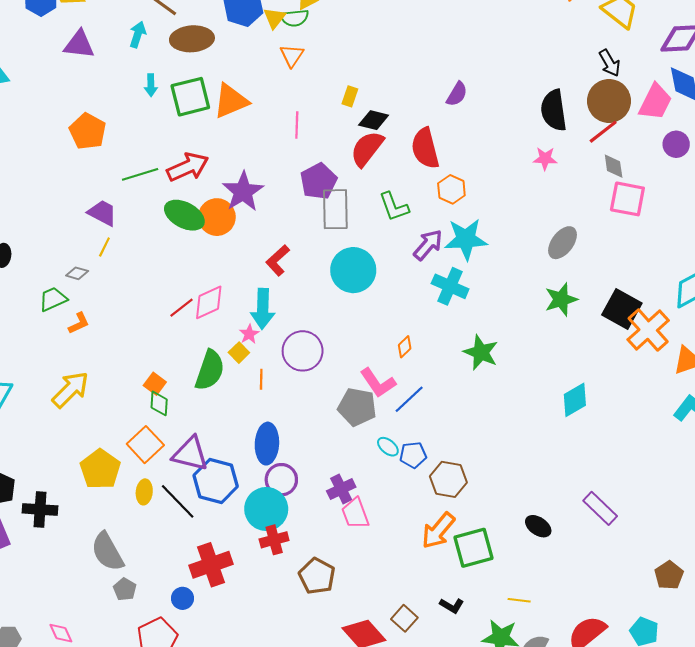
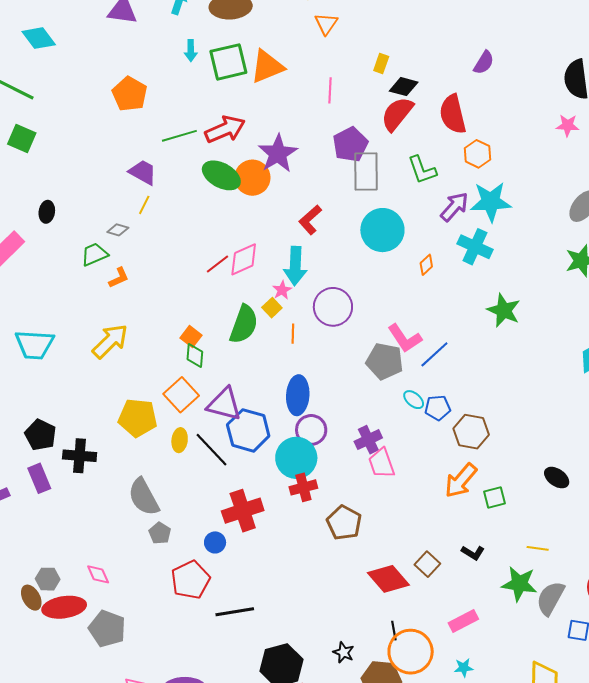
orange diamond: (405, 347) -> (426, 265), moved
yellow pentagon: (100, 469) -> (138, 418), turned -30
green square: (474, 548) -> (494, 497), size x0.6

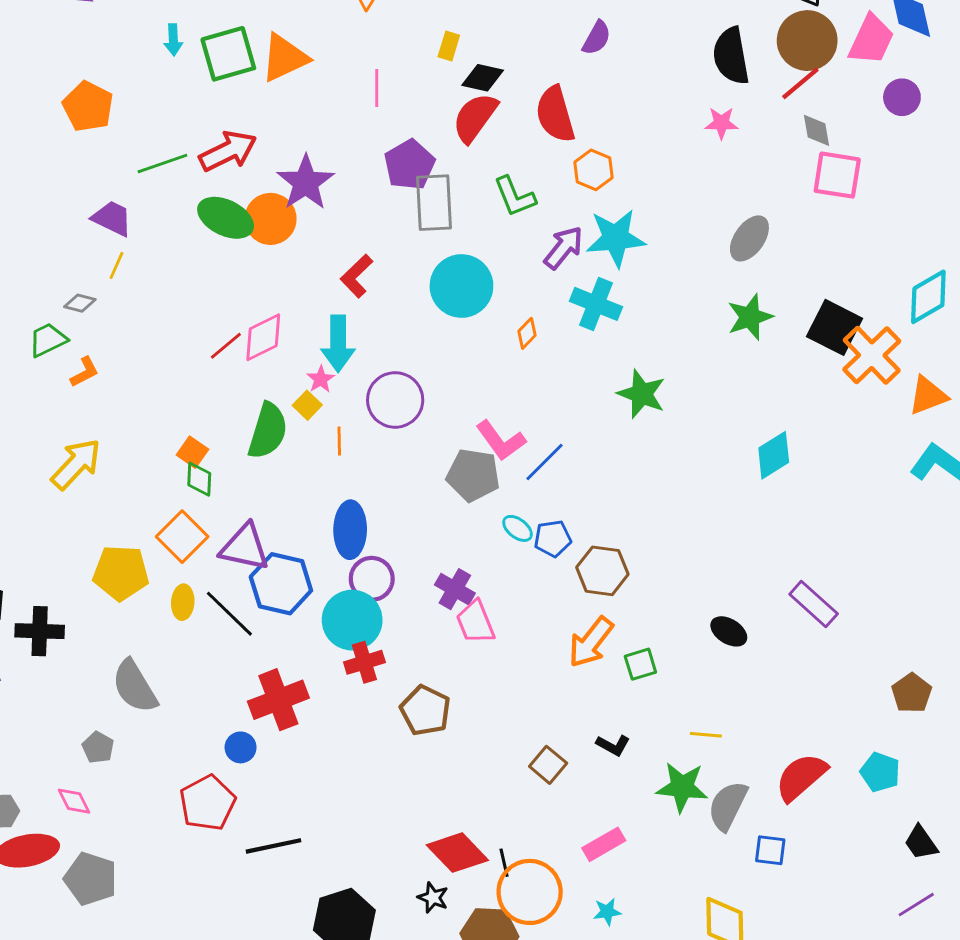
purple cross: (368, 440) -> (455, 589), turned -32
gray pentagon: (160, 533) -> (98, 747), moved
red diamond: (388, 579) -> (457, 853), moved

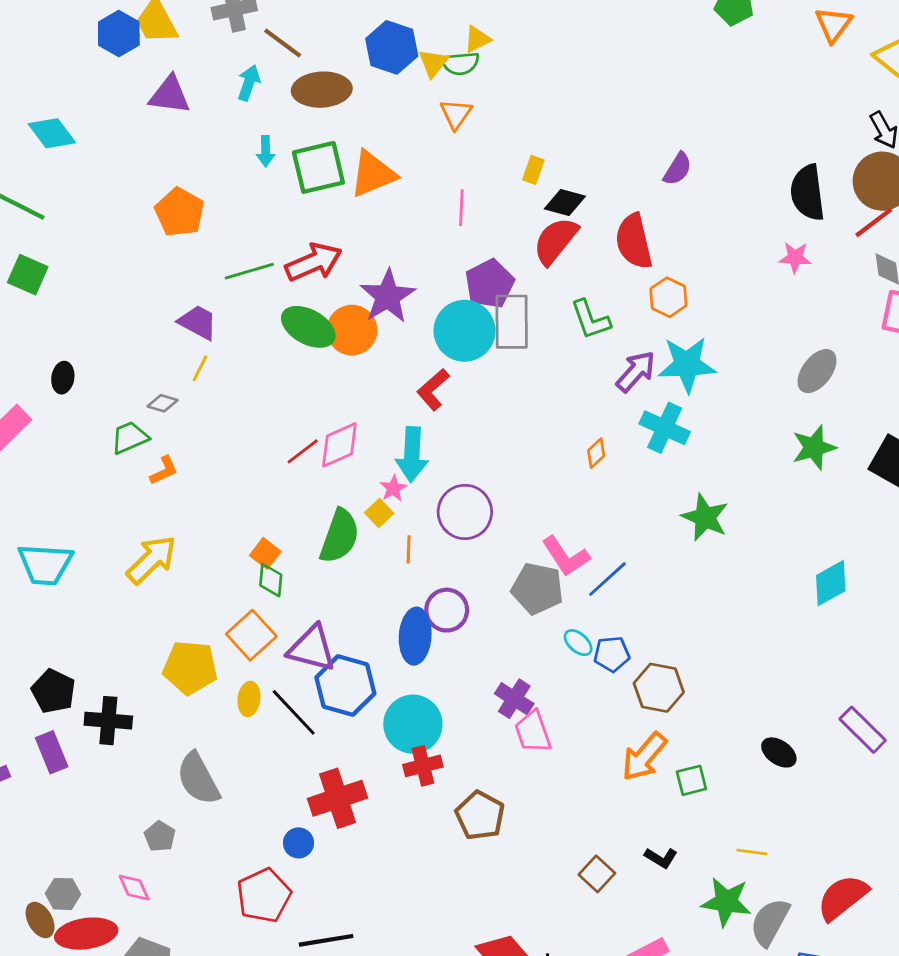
cyan circle: (461, 286) -> (464, 331), moved
purple circle: (372, 579) -> (447, 610), moved

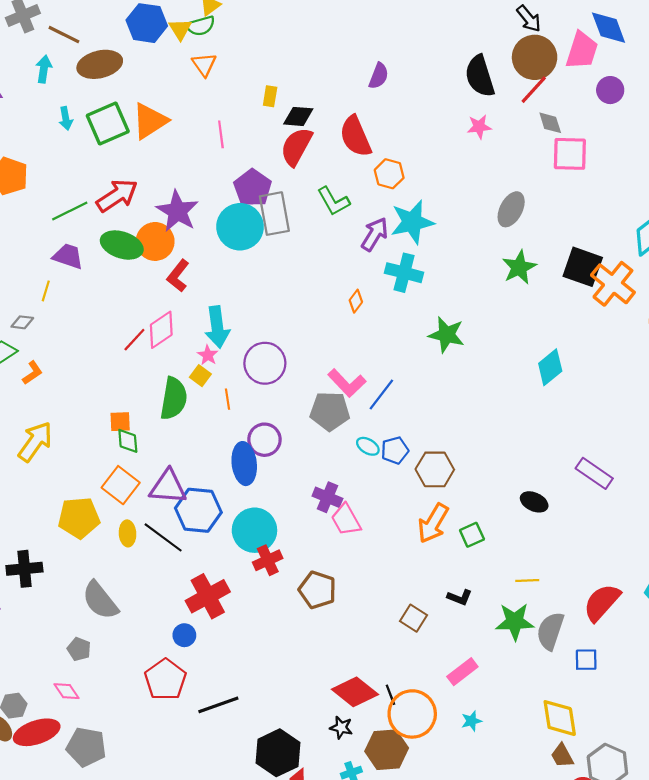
purple trapezoid: (198, 322) -> (68, 256), moved
red L-shape: (433, 390) -> (178, 276), moved
orange square: (265, 553) -> (120, 422), turned -30

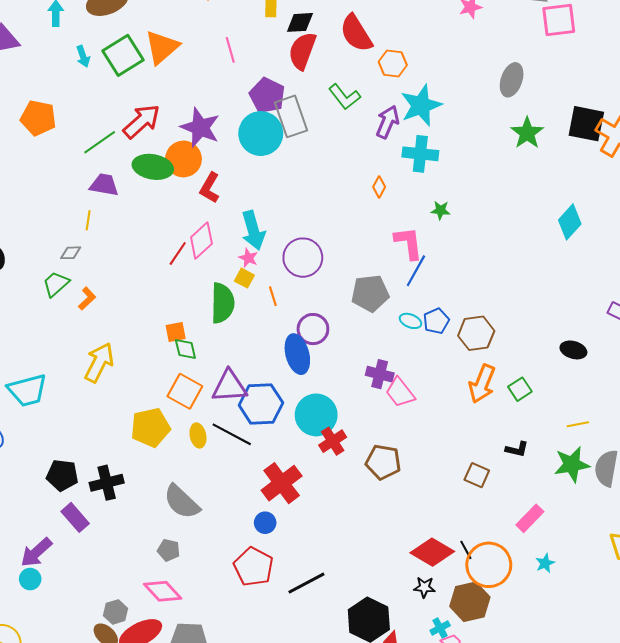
green star: (447, 335) -> (440, 210), moved, size x0.6
pink L-shape: (347, 383) -> (409, 243), moved, turned -135
pink diamond: (66, 691) -> (163, 591), size x1.5

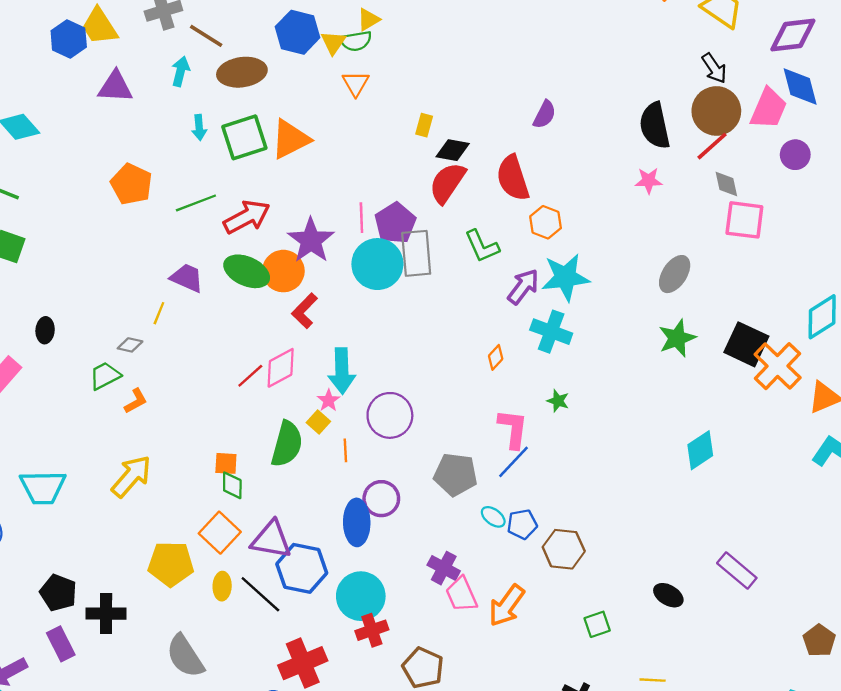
pink line: (230, 50) -> (361, 218), moved
green line: (100, 142) -> (196, 203), moved
orange arrow: (482, 384) -> (507, 606), moved

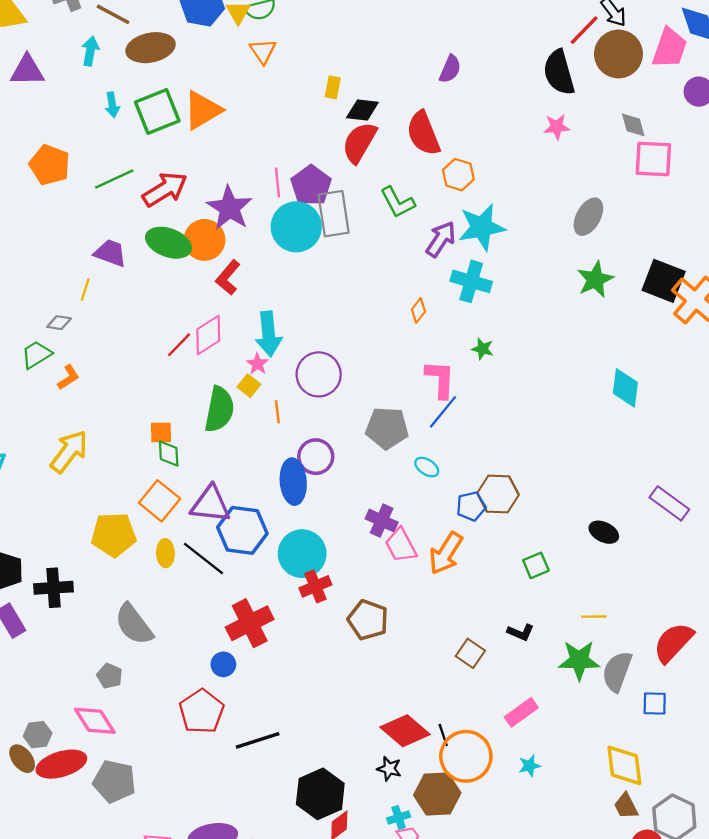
red line: (712, 146) -> (584, 30), moved
cyan diamond: (700, 450) -> (625, 388), turned -45
blue pentagon: (522, 524) -> (471, 506), moved

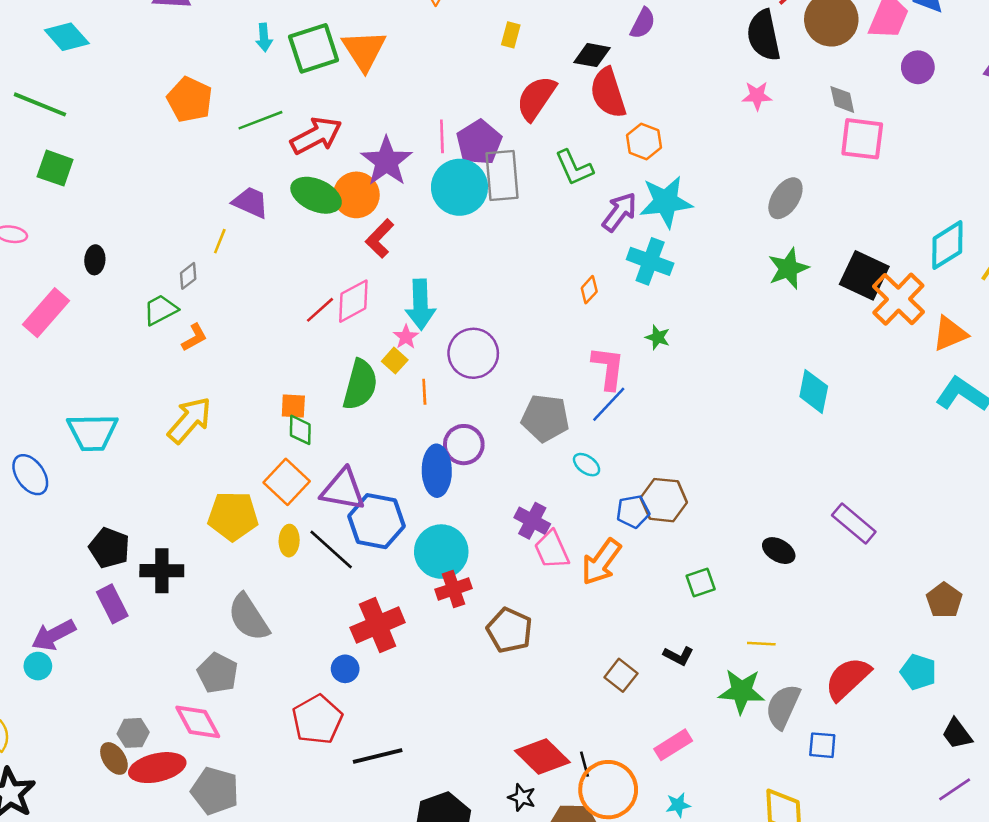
orange triangle: (203, 110) -> (364, 50), turned -36
black diamond: (362, 110) -> (592, 55), moved
gray diamond: (59, 323) -> (188, 276), turned -50
gray pentagon: (110, 676) -> (218, 673), size x1.4

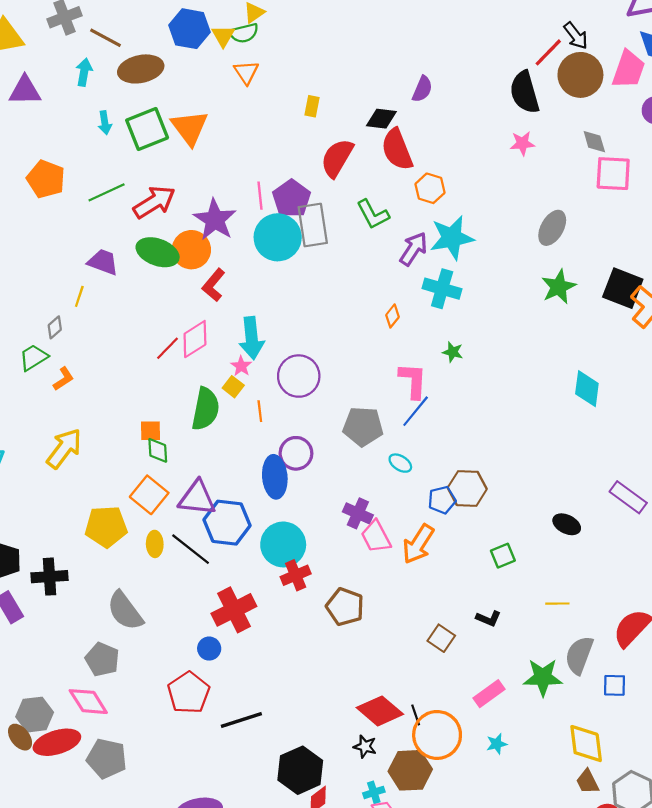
green star: (741, 691) -> (543, 677), moved
gray hexagon: (133, 733) -> (35, 715), size x1.4

